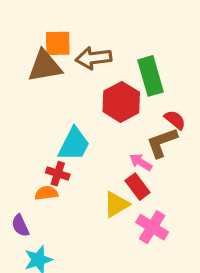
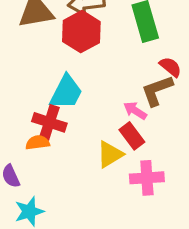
red hexagon: (121, 102) -> (81, 32), moved
red cross: (58, 174) -> (49, 122), size x1.4
pink cross: (152, 227) -> (147, 178), turned -36

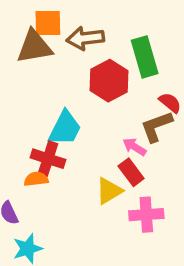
red hexagon: (81, 32) -> (109, 81), moved

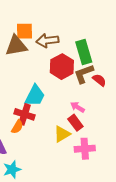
brown L-shape: (157, 126) -> (84, 74), moved
orange semicircle: (36, 179) -> (17, 127), turned 128

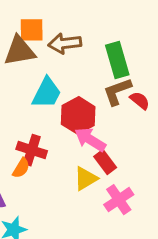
red hexagon: (62, 67) -> (78, 115), moved
cyan trapezoid: (35, 96) -> (47, 93), moved
pink arrow: (78, 107) -> (90, 140), moved, size x1.5
pink cross: (85, 149) -> (119, 200), turned -30

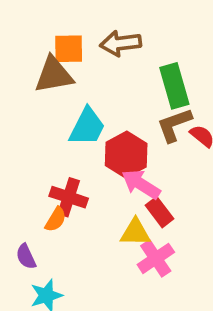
brown arrow: (65, 43) -> (121, 43), moved
yellow triangle: (86, 179) -> (135, 232), turned 32
pink cross: (119, 200) -> (156, 258), moved

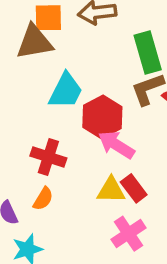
red rectangle: (160, 212) -> (134, 188), moved
orange semicircle: (56, 219) -> (43, 199), moved
pink cross: (156, 258) -> (128, 234), moved

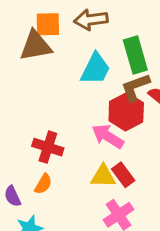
cyan trapezoid: (66, 91) -> (95, 69), moved
red hexagon: (102, 117) -> (126, 112), moved

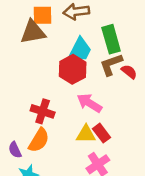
red hexagon: (126, 112) -> (73, 69), moved
orange semicircle: (43, 184) -> (39, 140), size x1.5

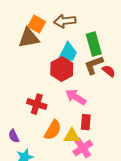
orange square: (43, 15) -> (37, 24), turned 30
red rectangle: (101, 133) -> (86, 122), turned 42
yellow triangle: (86, 134) -> (72, 136), moved
orange semicircle: (39, 140) -> (53, 130), moved

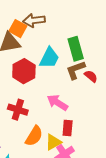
brown arrow: (65, 21) -> (34, 20), moved
red hexagon: (62, 69) -> (24, 71), moved
yellow triangle: (72, 136) -> (53, 142), turned -30

